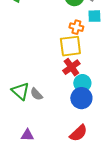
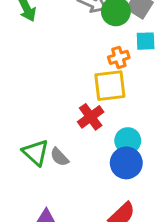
orange cross: (76, 27) -> (119, 57), turned -32
red cross: (71, 67) -> (91, 117), moved

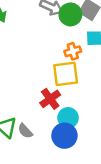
cyan circle: (128, 141) -> (68, 118), moved
blue circle: (126, 163) -> (64, 136), moved

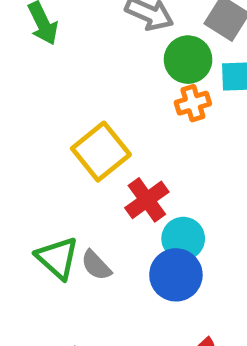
green circle: (70, 14) -> (188, 60), moved
yellow square: (66, 74) -> (101, 152), moved, turned -32

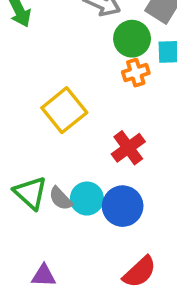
red cross: (147, 200) -> (128, 148), moved
cyan circle: (183, 239) -> (87, 199), moved

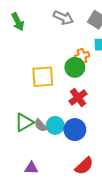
green circle: (132, 39) -> (75, 67), moved
yellow square: (64, 110) -> (43, 77), turned 35
green triangle: (30, 193) -> (24, 122), turned 48

